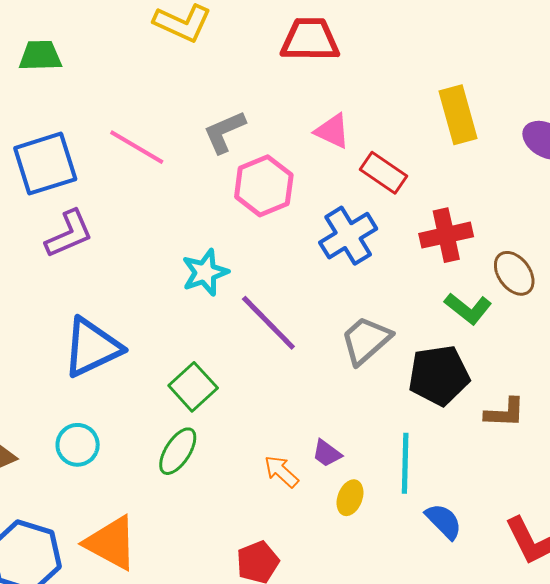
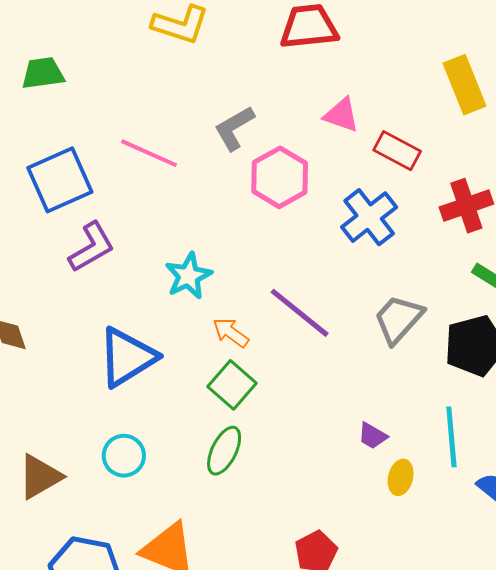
cyan star: (205, 272) -> (188, 276), moved
orange arrow: (281, 471) -> (231, 333), moved

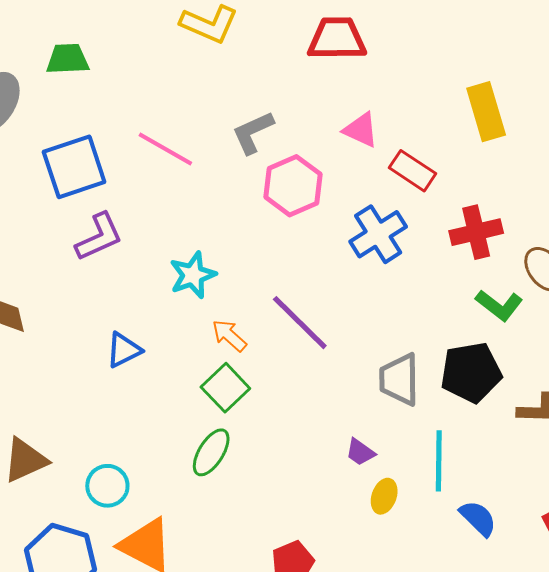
gray trapezoid: (398, 319) -> (399, 379), moved, turned -48
blue triangle: (127, 357) -> (124, 350), size x0.6
cyan circle: (124, 456) -> (107, 486), moved

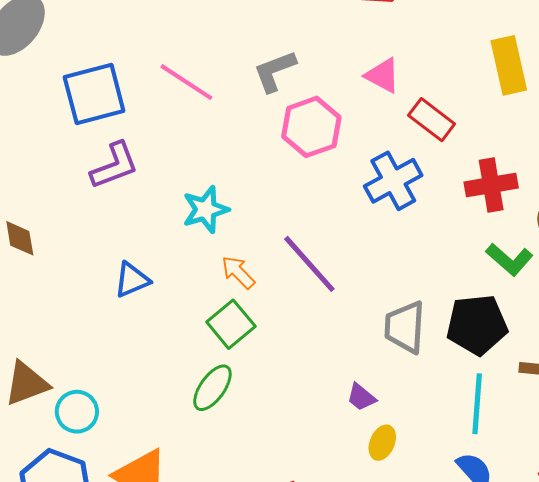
cyan line: (439, 461) -> (477, 404), moved
cyan circle: (107, 486) -> (77, 412), moved

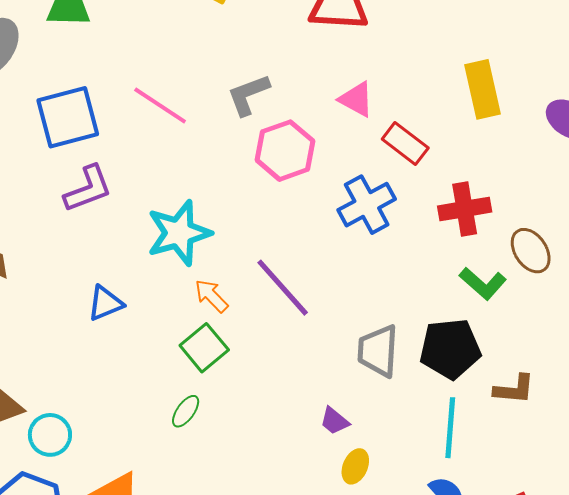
cyan star: (206, 210) -> (179, 233), size x1.4
green ellipse: (212, 388) -> (186, 411), size x0.7

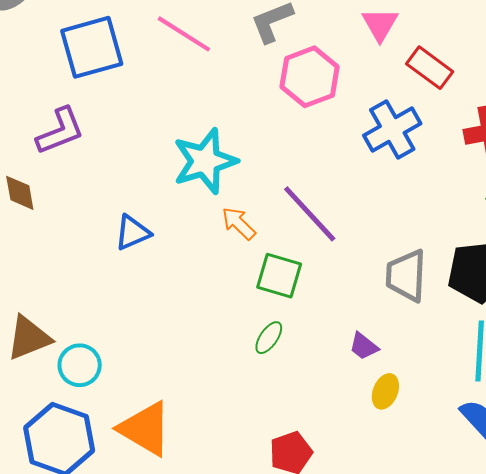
pink triangle: (356, 99) -> (380, 24), turned 33
purple L-shape: (88, 189) -> (60, 131), moved
green square: (204, 348) -> (279, 276), moved, turned -33
green ellipse: (186, 411) -> (269, 338), moved

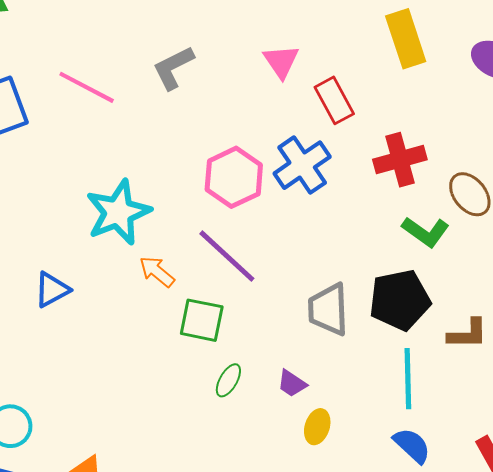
red rectangle: (430, 68) -> (334, 100), turned 30
pink hexagon: (310, 77) -> (234, 177), moved
green ellipse: (269, 338) -> (228, 380), moved

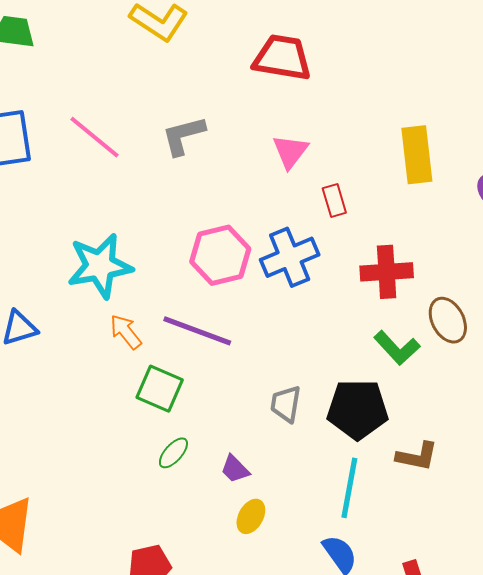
red rectangle: (334, 100) -> (334, 201), size x0.7
purple line: (227, 256) -> (197, 331), turned -34
gray trapezoid: (328, 309) -> (286, 404), size x0.7

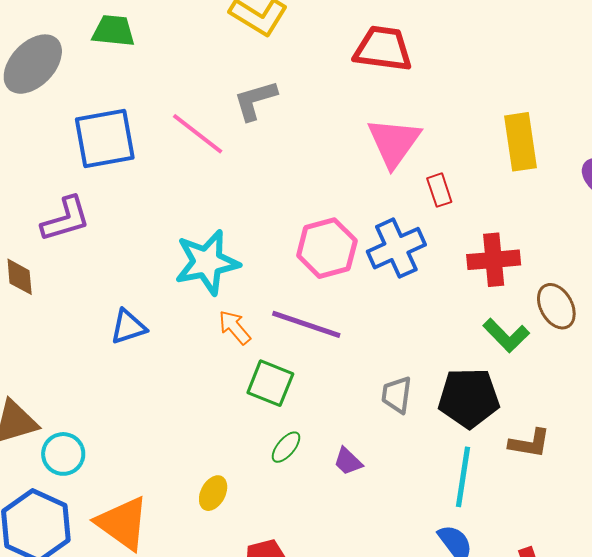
gray L-shape: (183, 136) -> (255, 100), moved
pink triangle: (290, 151) -> (394, 142), size x1.5
yellow ellipse: (251, 516) -> (213, 493), moved

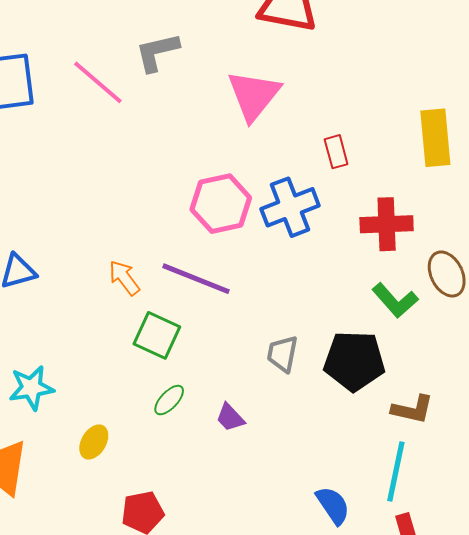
pink triangle: (394, 142) -> (254, 95), moved
yellow rectangle: (520, 142) -> (435, 138), moved
cyan star: (207, 262) -> (31, 388), moved, size x0.7
cyan line: (463, 477) -> (396, 472), moved

